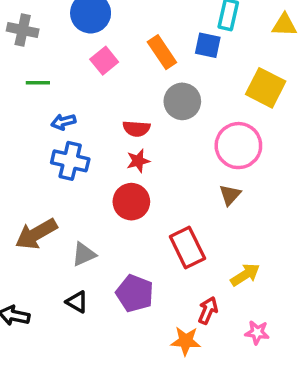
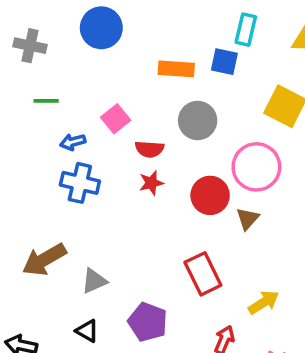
orange rectangle: (162, 52) -> (176, 69), turned -52
pink square: (104, 61) -> (116, 119), moved
red circle: (131, 202) -> (210, 195), moved

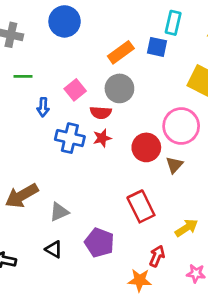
orange rectangle: (176, 69) -> (121, 52), turned -40
gray circle: (198, 121) -> (119, 88), moved
blue arrow: (73, 142) -> (43, 107), turned -72
blue cross: (80, 183) -> (70, 138), moved

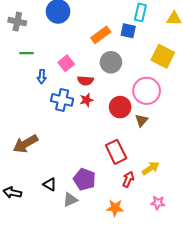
gray circle: (119, 88) -> (111, 62), moved
gray triangle: (59, 212) -> (70, 200), moved
red arrow: (157, 256) -> (128, 179), moved

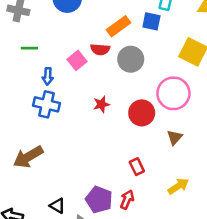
red semicircle: (85, 81) -> (100, 49), moved
blue cross: (62, 100) -> (46, 104), moved
brown triangle: (141, 120) -> (175, 137), moved
red rectangle: (116, 152) -> (137, 167), size x0.6
red arrow: (128, 179) -> (127, 200), moved

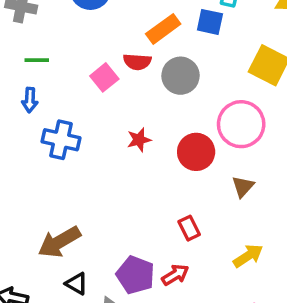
blue arrow: (48, 76) -> (30, 100), moved
brown arrow: (28, 157) -> (59, 242), moved
red arrow: (127, 200) -> (175, 275), turned 36

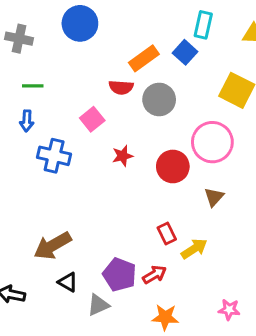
blue square: (210, 22) -> (185, 52), turned 30
pink square: (104, 77) -> (92, 119), moved
yellow arrow: (248, 256) -> (194, 249), moved

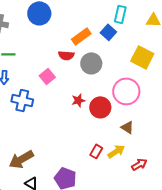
red star: (123, 156) -> (78, 100), moved
brown triangle: (214, 197) -> (127, 127), turned -40
red rectangle: (167, 233) -> (96, 151), turned 56
yellow arrow: (194, 249) -> (116, 151), moved
red arrow: (155, 275) -> (139, 164), moved

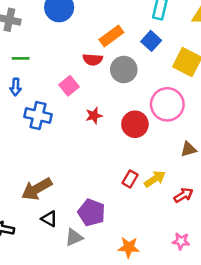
blue square: (108, 32) -> (151, 41), moved
red star: (78, 100) -> (94, 116), moved
brown triangle: (127, 127) -> (188, 149), moved, turned -48

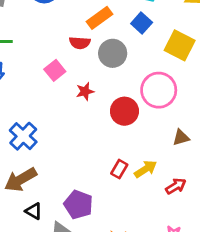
blue cross: (38, 116) -> (23, 136), moved, turned 30
red star: (94, 116) -> (85, 91), moved

